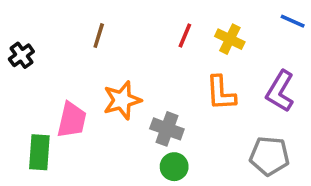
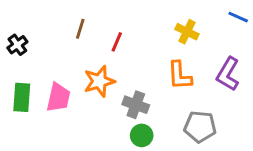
red line: (185, 36) -> (117, 42), moved
green rectangle: (39, 152) -> (22, 97), moved
gray pentagon: (269, 156) -> (200, 127), moved

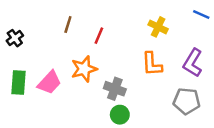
pink trapezoid: (58, 97) -> (49, 83), turned 30
gray pentagon: (200, 127) -> (187, 101), moved

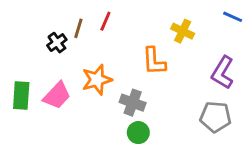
red line: (99, 36) -> (105, 21), moved
black cross: (15, 38) -> (57, 43), moved
orange L-shape: (152, 64) -> (154, 61), moved

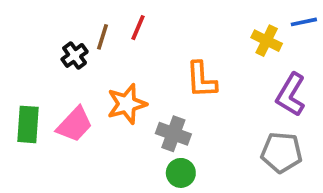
blue line: (233, 17) -> (304, 22), turned -36
yellow cross: (183, 31) -> (267, 41), moved

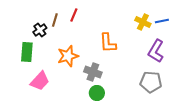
blue line: (304, 22) -> (162, 21), moved
green rectangle: (28, 124) -> (27, 52), moved
pink trapezoid: (75, 124) -> (40, 81), moved

